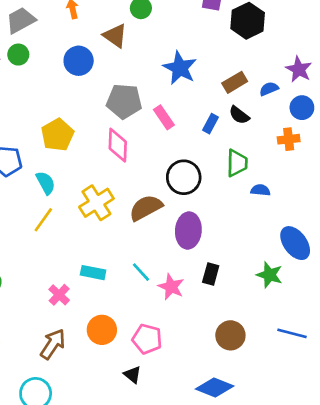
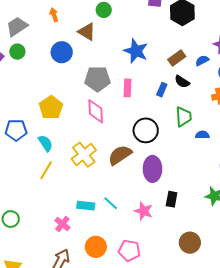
pink rectangle: (164, 117) -> (127, 88), turned 42
cyan line: (141, 272) -> (111, 203), moved

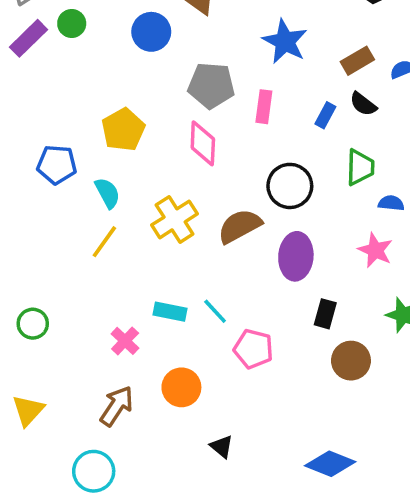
pink star: (144, 211) -> (375, 250), moved
brown circle: (190, 243) -> (351, 361), moved
pink pentagon: (129, 251) -> (253, 349), moved

